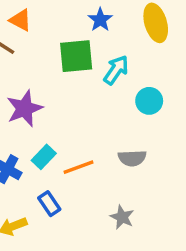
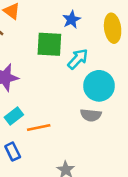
cyan circle: (149, 101) -> (99, 86), size x1.5
gray semicircle: (132, 158) -> (91, 115), moved

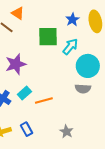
blue star: (71, 20) -> (72, 20), moved
blue rectangle: (13, 152) -> (26, 129), moved

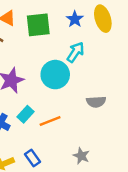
green square: (48, 37) -> (38, 25), moved
cyan circle: (88, 66) -> (55, 75), moved

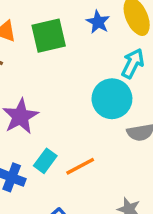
cyan arrow: (75, 52) -> (133, 63), moved
cyan circle: (55, 75) -> (112, 99), moved

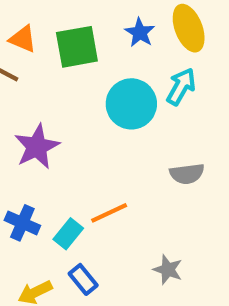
cyan circle: (112, 99) -> (131, 104), moved
cyan rectangle: (45, 161) -> (68, 234), moved

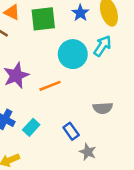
gray semicircle: (187, 174) -> (103, 108), moved
orange line: (109, 213) -> (50, 86), moved
blue rectangle: (83, 279) -> (71, 131), moved

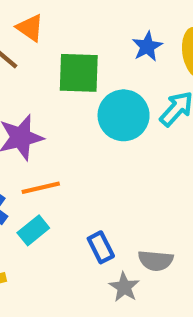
green square: (43, 19) -> (79, 73), moved
orange line: (50, 86) -> (41, 188), moved
gray semicircle: (103, 108) -> (156, 261), moved

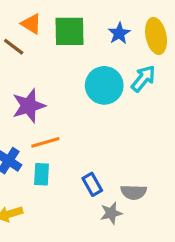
green square: (79, 73) -> (69, 31), moved
cyan rectangle: (33, 230) -> (41, 174), turned -45
gray star: (124, 287) -> (111, 213), turned 30

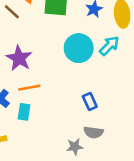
purple star: (29, 106) -> (19, 58), turned -30
blue rectangle: (92, 184) -> (90, 102), moved

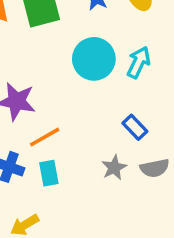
cyan arrow: (109, 46) -> (139, 62), moved
gray star: (75, 147) -> (114, 168), moved

